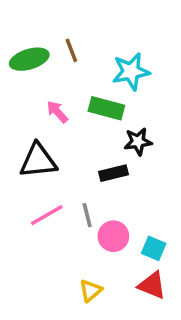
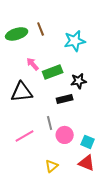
green rectangle: (106, 108) -> (53, 72), moved, turned -36
pink line: (47, 215) -> (25, 136), moved

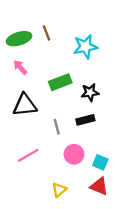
pink arrow: (33, 64) -> (20, 67), moved
black rectangle: (65, 99) -> (85, 120), moved
gray line: (50, 123) -> (57, 127), moved

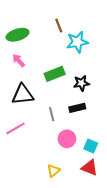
brown line: (46, 33) -> (59, 25), moved
pink line: (28, 155) -> (15, 128), moved

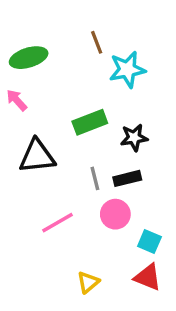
pink arrow: (19, 60) -> (17, 100), moved
gray line: (52, 114) -> (95, 178), moved
pink line: (15, 128) -> (57, 223), moved
pink circle: (67, 139) -> (115, 214), moved

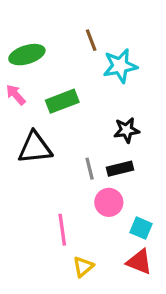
green rectangle: (90, 122) -> (62, 101), moved
pink line: (57, 223) -> (62, 230), moved, turned -68

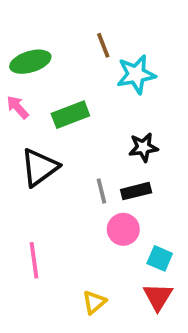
black triangle: (35, 148) -> (39, 167), turned -30
pink line: (62, 230) -> (34, 260), moved
red triangle: (139, 262) -> (158, 297), turned 40

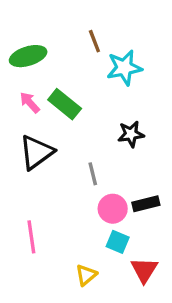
pink arrow: (18, 107) -> (30, 103), moved
green rectangle: (70, 115) -> (65, 104), turned 60
black rectangle: (136, 191) -> (146, 204), moved
cyan square: (160, 258) -> (118, 242), moved

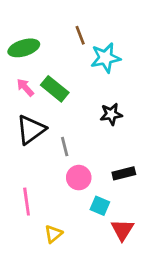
gray line: (93, 174) -> (65, 147), moved
pink circle: (113, 209) -> (79, 178), moved
yellow triangle: (86, 275) -> (53, 234), moved

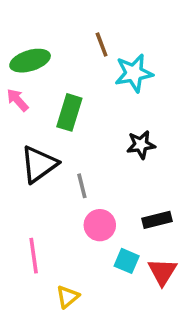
pink arrow: (25, 87) -> (17, 100), moved
green rectangle: (55, 89) -> (69, 112), turned 68
red triangle: (122, 230) -> (162, 272), moved

